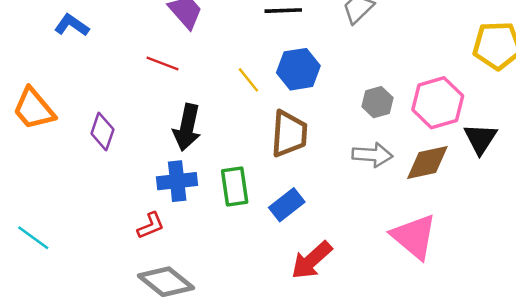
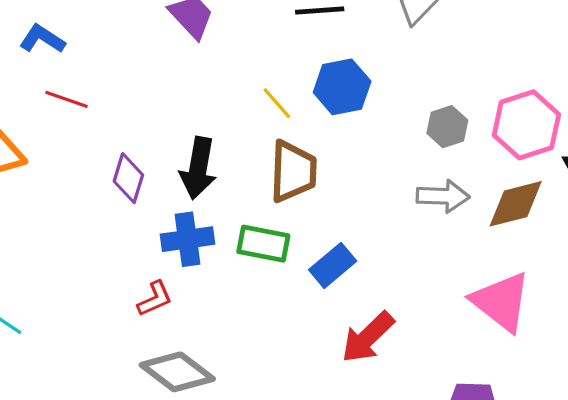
red line: (163, 64) -> (67, 99), moved
purple diamond: (102, 132) -> (128, 178), moved
brown trapezoid: (289, 134) -> (293, 171), moved
green rectangle: (235, 186) -> (263, 244), turned -69

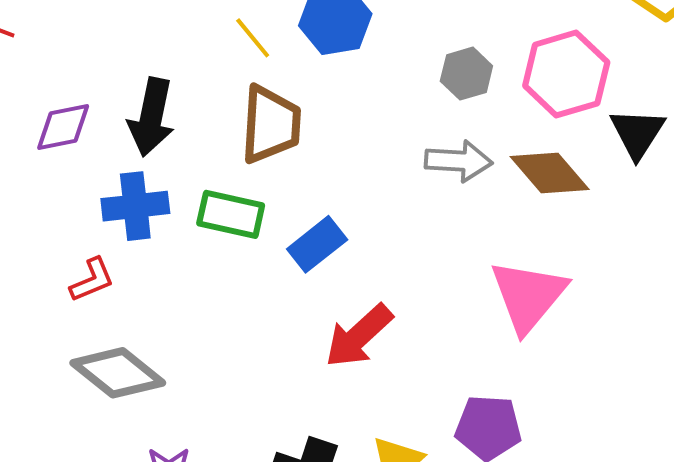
purple diamond: (128, 178) -> (63, 127), turned 60
brown diamond: (516, 204) -> (550, 173), turned 62
pink triangle: (501, 302) -> (528, 296), turned 30

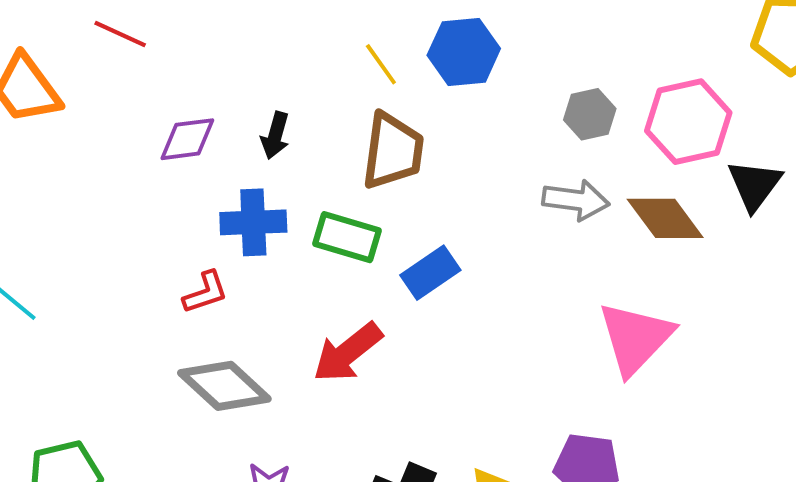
black arrow: (151, 117) -> (275, 135), size x0.6
red arrow: (359, 336) -> (348, 352), moved

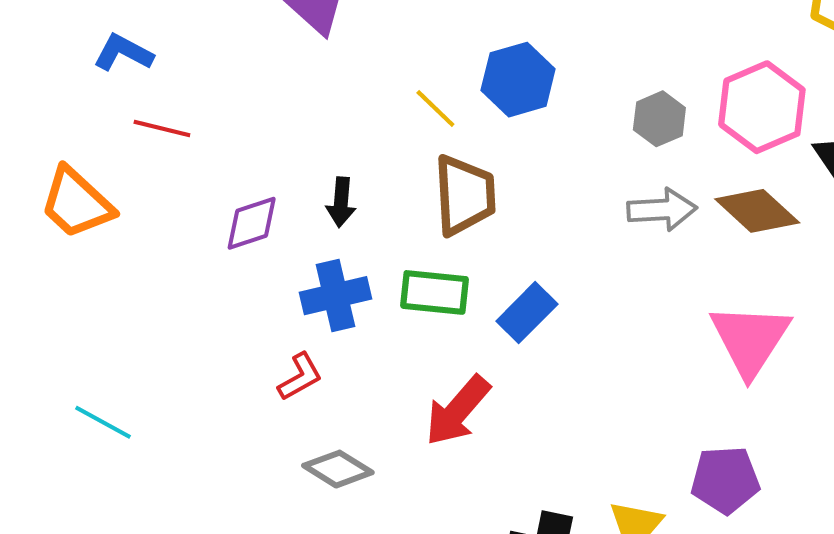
gray diamond: (224, 386) -> (338, 469), size x0.7

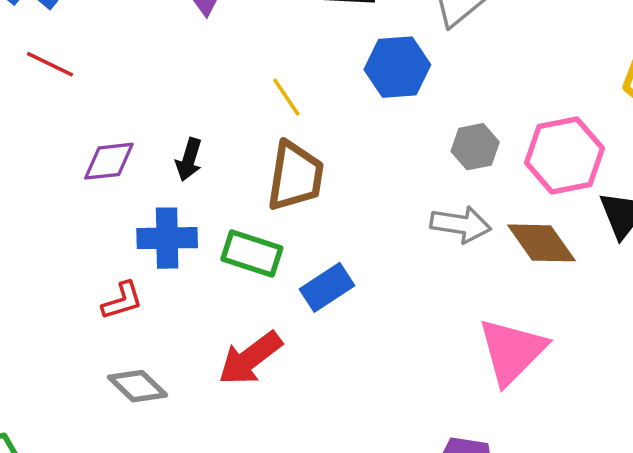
blue hexagon: (518, 80) -> (397, 67), moved

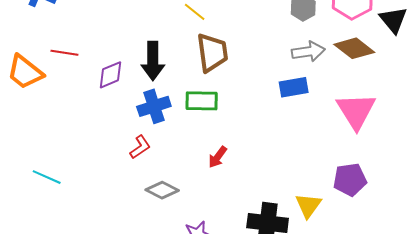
red line: (50, 64) -> (64, 53), moved
black arrow: (189, 160) -> (153, 61), size x1.6
blue rectangle: (327, 287) -> (294, 87), moved, turned 40
red arrow: (250, 358) -> (218, 157), size x0.6

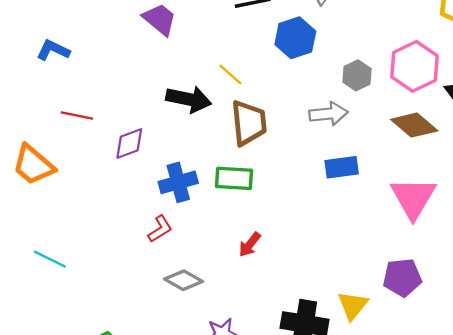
gray arrow: (308, 52) -> (329, 114), moved
black arrow: (153, 61) -> (189, 99), moved, turned -81
orange trapezoid: (25, 72) -> (33, 165), moved

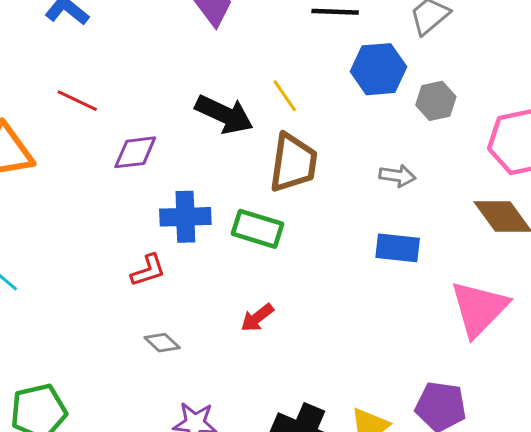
gray hexagon: (357, 75) -> (436, 101), moved
gray arrow: (329, 114) -> (397, 176), size x0.7
gray diamond: (183, 280) -> (162, 343), size x0.7

